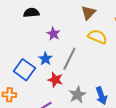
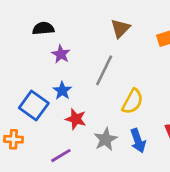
purple star: (53, 34) -> (61, 54), moved
yellow semicircle: (97, 37) -> (133, 101), moved, turned 96
gray line: (69, 59) -> (104, 70), moved

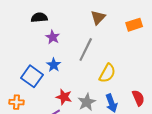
red star: (76, 119) -> (64, 97), moved

